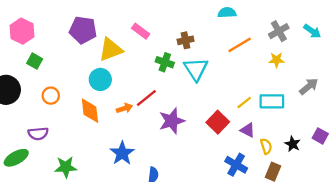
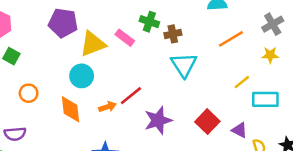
pink rectangle: (141, 31) -> (125, 38), moved
green cross: (165, 62) -> (149, 22), moved
yellow line: (244, 103) -> (242, 82), moved

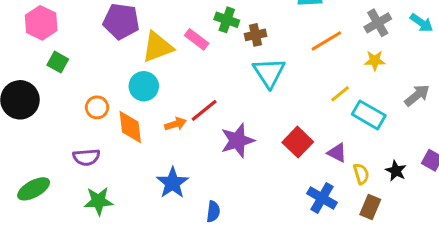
orange circle: (29, 93) -> (97, 107), moved
cyan rectangle: (265, 99) -> (369, 115), turned 30
purple semicircle: (15, 134) -> (86, 157), moved

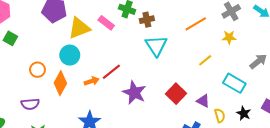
cyan rectangle: (369, 115) -> (234, 83), moved
orange diamond: (130, 127) -> (60, 83), turned 35
purple star: (237, 141) -> (134, 93), turned -30

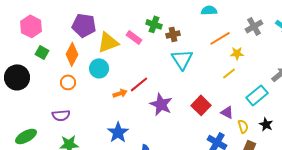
yellow star: (229, 37) -> (237, 53), moved
orange diamond: (60, 83) -> (72, 54), moved
cyan rectangle: (234, 83) -> (257, 95), turned -70

